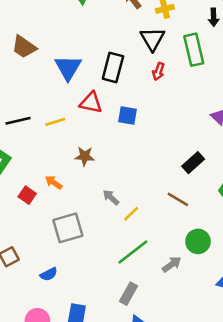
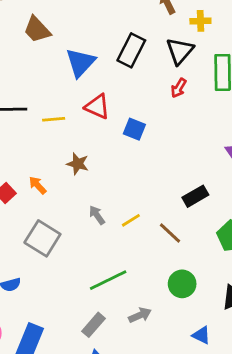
black rectangle: (113, 68) -> (131, 50), moved
yellow line: (131, 214) -> (131, 220), moved
gray square: (68, 228) -> (42, 238), turned 36
gray arrow: (172, 264) -> (140, 315), moved

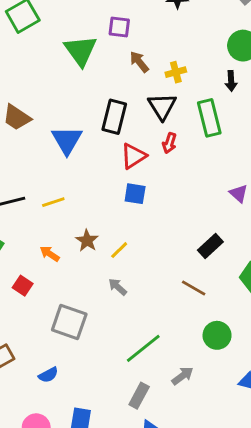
red triangle: (97, 107) -> (134, 156), moved, turned -44
brown star: (78, 164) -> (87, 241), turned 30
orange arrow: (38, 185) -> (50, 254), moved
yellow line: (131, 220) -> (119, 250), moved

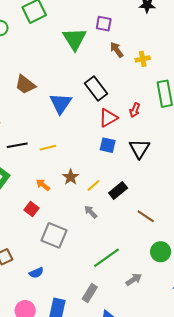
black triangle: (162, 106) -> (139, 149), moved
black rectangle: (114, 117) -> (96, 88), turned -55
black rectangle: (210, 246) -> (118, 190), moved
red square: (23, 286) -> (32, 209), moved
gray rectangle: (139, 396) -> (90, 293), moved

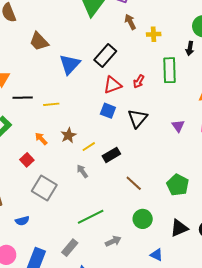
black rectangle: (96, 88) -> (105, 55), turned 70

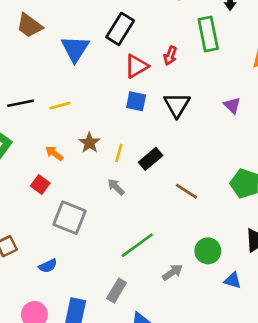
yellow line: (89, 147) -> (119, 153), turned -32
green circle: (143, 219) -> (208, 251), moved

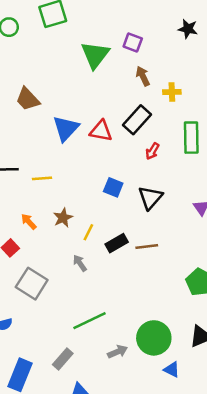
black rectangle: (120, 29) -> (137, 120), moved
red triangle: (136, 66) -> (101, 131), moved, turned 30
brown line: (186, 191) -> (147, 247), moved, turned -50
green circle: (208, 251) -> (154, 338), size x1.4

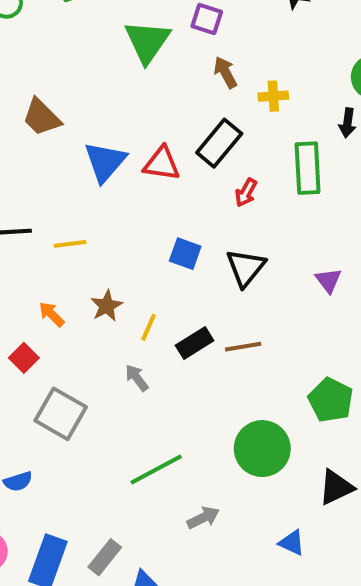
green circle: (154, 338) -> (262, 449), moved
gray rectangle: (63, 359) -> (105, 557), moved

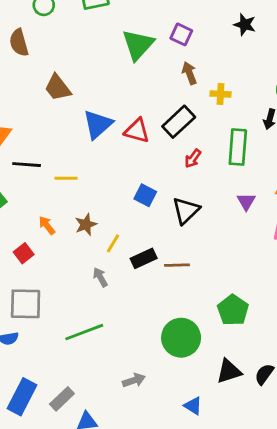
purple triangle: (328, 280) -> (246, 202), moved
gray square: (61, 414) -> (26, 304), moved, turned -36
green line: (156, 470) -> (84, 332), moved

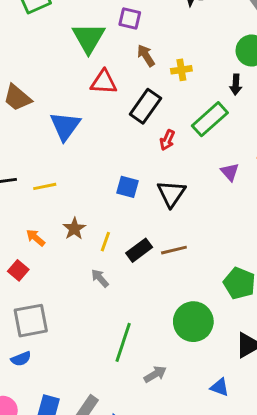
red triangle: (137, 131) -> (104, 82), moved
green rectangle: (238, 147) -> (210, 119), turned 56
green line: (84, 332) -> (123, 342), moved, turned -39

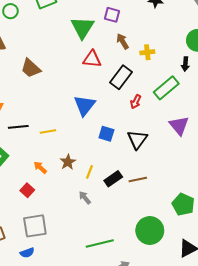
blue triangle: (65, 126) -> (85, 105), moved
purple triangle: (230, 172) -> (179, 126), size x1.5
green line: (123, 342) -> (100, 244), turned 56

